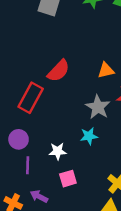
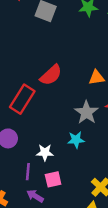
purple line: (28, 165) -> (28, 172), moved
purple arrow: (39, 196) -> (35, 196), moved

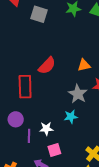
red rectangle: (22, 99) -> (25, 87), turned -30
purple line: (28, 172) -> (29, 136), moved

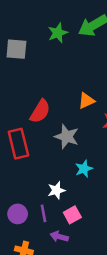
gray star: (78, 94) -> (67, 137), moved
purple circle: (16, 119) -> (18, 214), moved
purple line: (29, 136) -> (43, 213), moved

